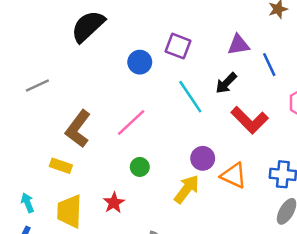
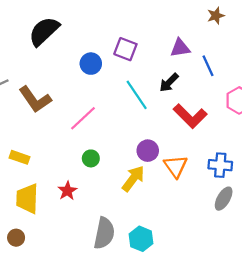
brown L-shape: (78, 129) -> (35, 99), moved, turned -72
orange triangle: (234, 176) -> (176, 166), turned 30

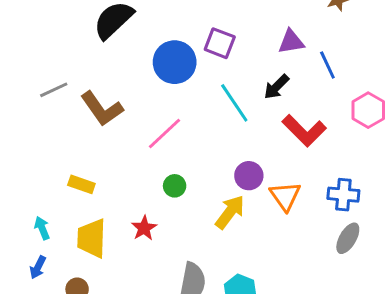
blue circle: (91, 64) -> (175, 62), size x1.5

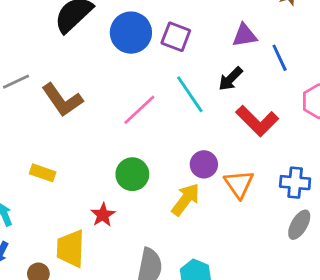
blue circle: (175, 62) -> (131, 33), moved
pink line: (164, 133) -> (139, 110), moved
green circle: (175, 186) -> (132, 174), size x1.5
yellow trapezoid: (92, 238) -> (71, 249), moved

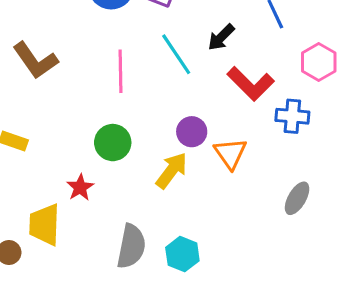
pink line: (139, 110) -> (120, 71), turned -48
blue cross: (295, 183) -> (292, 116), moved

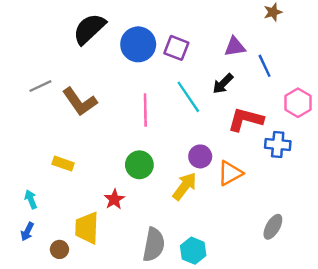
red L-shape: (251, 84) -> (245, 119), turned 150
orange triangle: (230, 153) -> (230, 173), turned 36
gray ellipse: (297, 198) -> (273, 227), moved

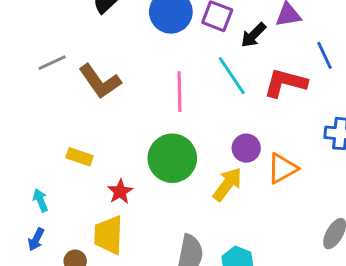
blue line: (265, 66) -> (324, 55), moved
black arrow: (223, 84) -> (253, 35), moved
red L-shape: (245, 119) -> (285, 83), moved
green circle: (139, 165) -> (172, 158), size x1.4
red star: (114, 199) -> (120, 192), moved

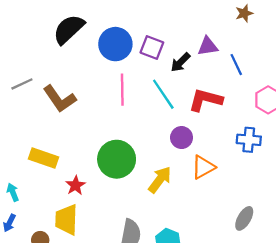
blue line: (324, 55) -> (236, 65), moved
pink line: (180, 92) -> (122, 90), moved
purple circle: (246, 148) -> (182, 138), moved
yellow rectangle: (80, 157) -> (44, 158), size x1.4

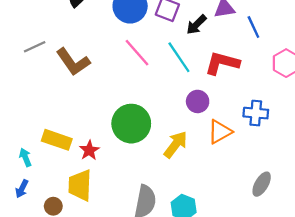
pink line: (122, 90) -> (137, 53), turned -40
blue cross: (249, 140) -> (256, 113), moved
yellow rectangle: (44, 158) -> (57, 140), moved

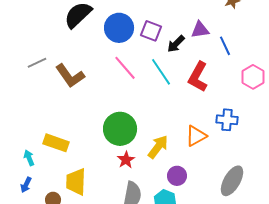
red L-shape: (222, 63) -> (198, 77), turned -76
purple circle: (198, 101) -> (177, 176), moved
red star: (89, 150) -> (126, 160), moved
gray ellipse: (262, 184) -> (232, 181), size x1.4

